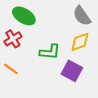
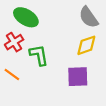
green L-shape: (50, 52) -> (39, 55), moved, turned -105
purple square: (72, 71) -> (78, 77), turned -30

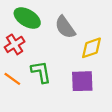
gray semicircle: (89, 17) -> (65, 27), moved
green L-shape: (39, 55) -> (41, 72), moved

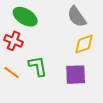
gray semicircle: (65, 27) -> (77, 17), moved
red cross: (15, 44) -> (14, 41), turned -36

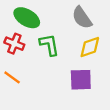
green L-shape: (38, 66) -> (49, 45), moved

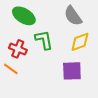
red cross: (14, 44) -> (18, 49), moved

